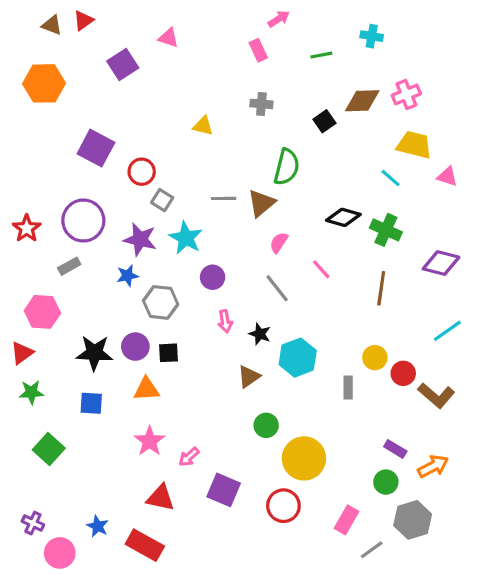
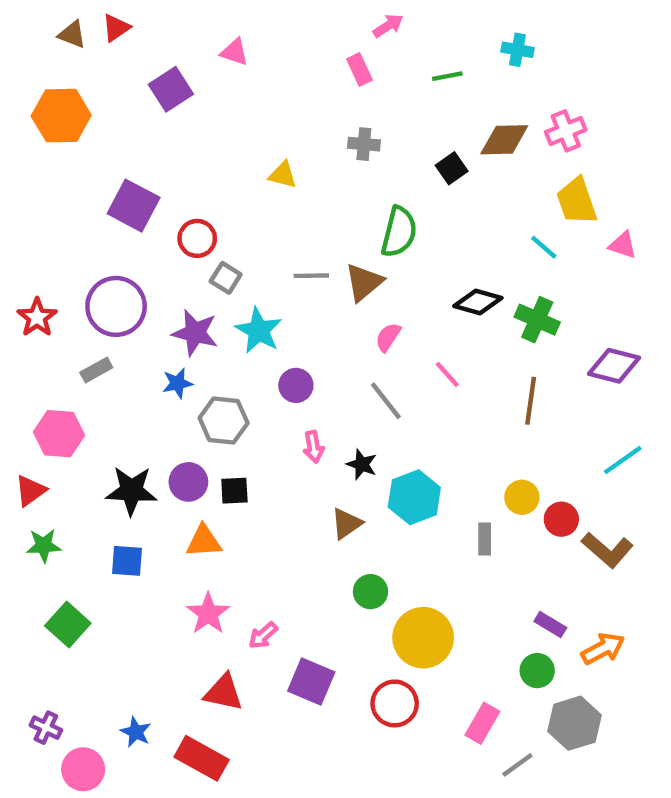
yellow trapezoid: (414, 145) -> (577, 201), turned -123

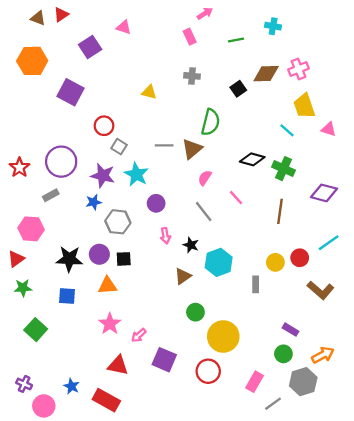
purple square: (134, 206) -> (70, 92), moved
red circle: (561, 519) -> (300, 258), moved
orange arrow: (603, 649) -> (323, 355), moved

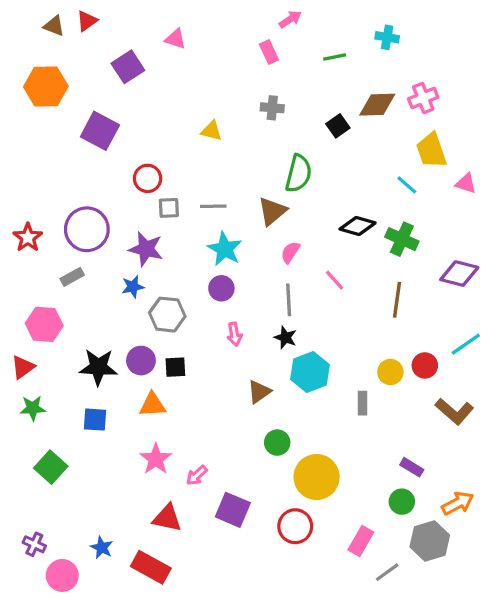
gray line: (164, 145) -> (213, 206), moved
gray square: (119, 147) -> (169, 208), turned -35
cyan star: (136, 174) -> (225, 249), moved
gray line: (204, 211) -> (289, 300), turned 35
black star: (191, 245) -> (285, 338), moved

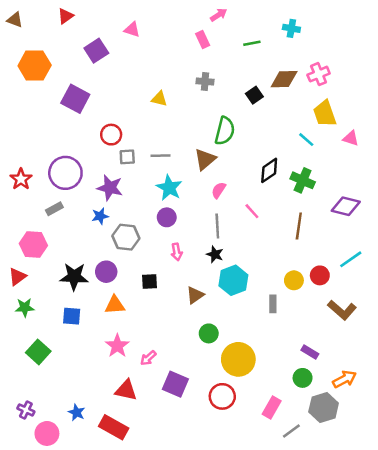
brown triangle: (54, 26) -> (15, 20), moved
black diamond: (358, 226) -> (269, 170), turned -50
black square: (175, 367) -> (149, 282), moved

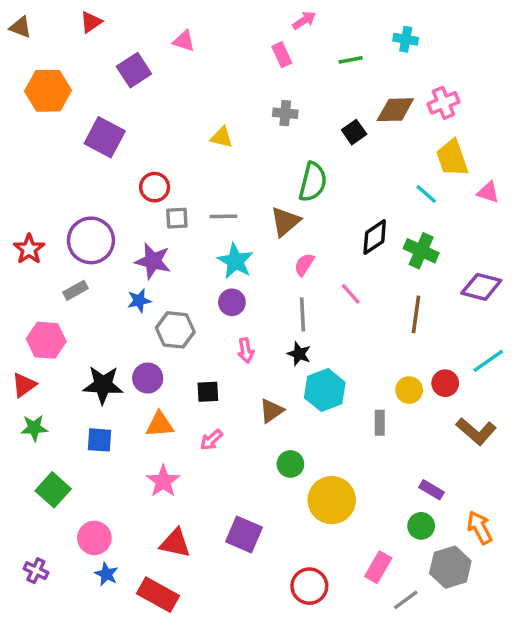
pink arrow: (148, 358) -> (211, 440), moved
orange arrow: (345, 379) -> (480, 528), turned -90
red circle: (222, 396) -> (309, 586), moved
pink circle: (47, 433) -> (94, 538), moved

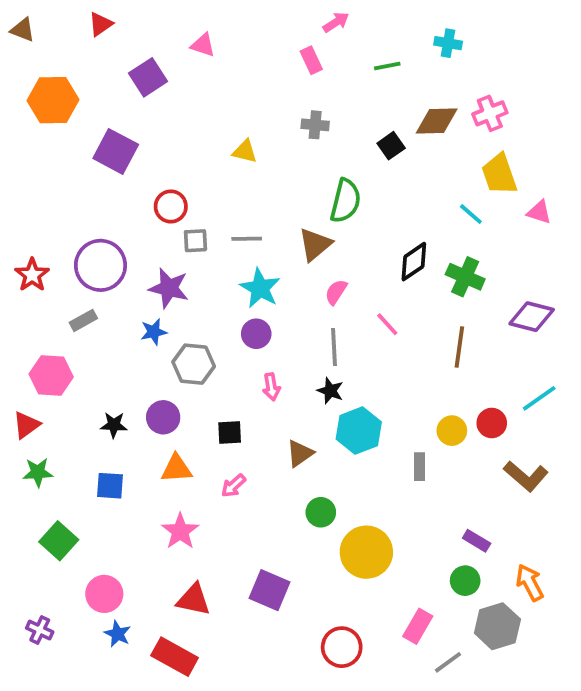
black star: (103, 385) -> (114, 425), size x0.6

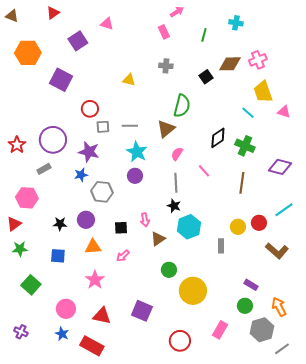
green line: (387, 66) -> (204, 35), turned -64
pink arrow: (271, 387) -> (145, 220), moved
pink circle: (104, 594) -> (66, 309), moved
gray line: (448, 662) -> (282, 349), moved

